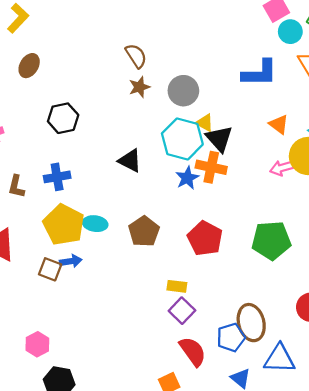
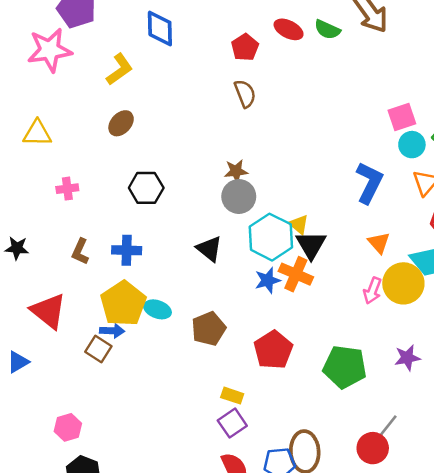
brown semicircle: (136, 56) -> (245, 94), moved
blue L-shape: (260, 73) -> (369, 183), turned -75
gray circle: (183, 91) -> (239, 196), moved
pink arrow: (282, 168) -> (372, 291), turned -65
blue arrow: (71, 261) -> (112, 331), moved

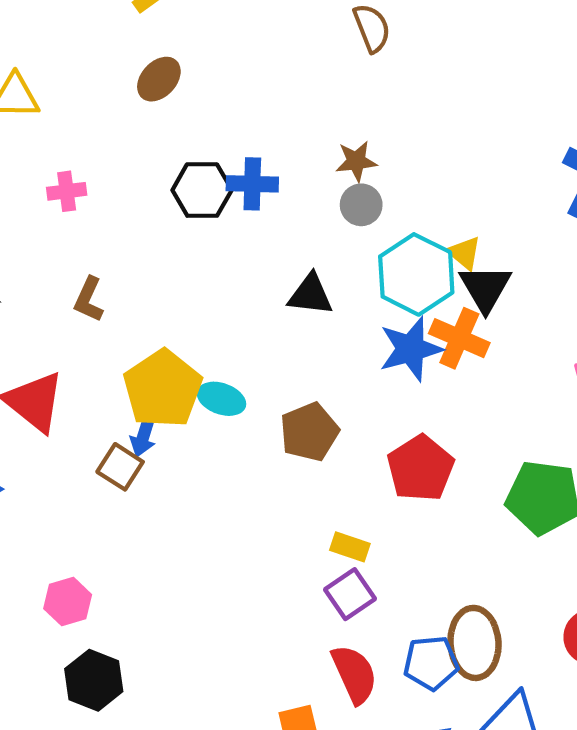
gray circle: (239, 196) -> (361, 205), size x0.7
black triangle: (209, 249) -> (311, 295), turned -32
blue cross: (127, 250) -> (252, 184), moved
blue star: (268, 280) -> (411, 349), size x1.4
blue arrow: (112, 331) -> (144, 436), turned 105

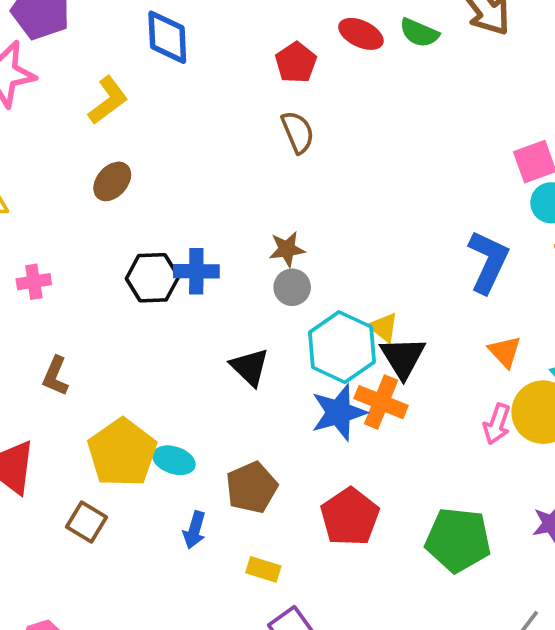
black triangle: (311, 295) -> (250, 367), turned 39
blue arrow: (144, 436) -> (194, 530), moved
yellow rectangle: (350, 547) -> (263, 569), moved

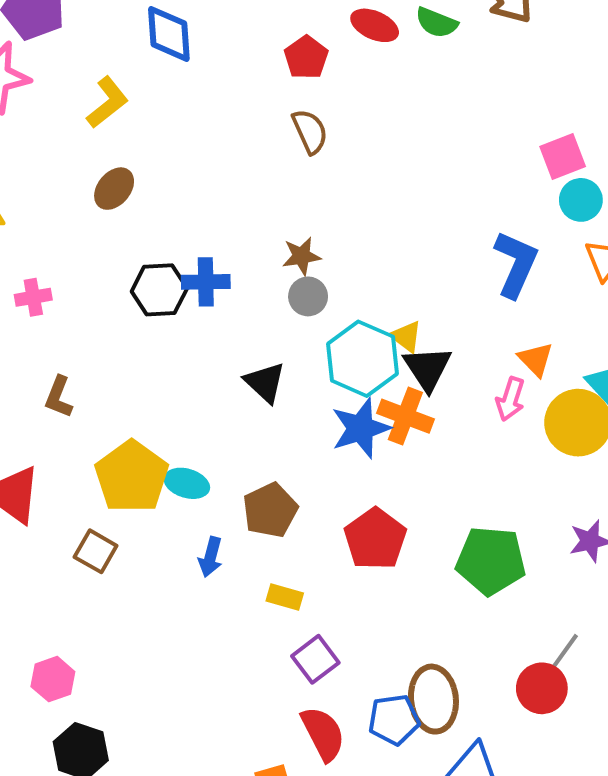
pink arrow: (497, 424) -> (510, 399), moved

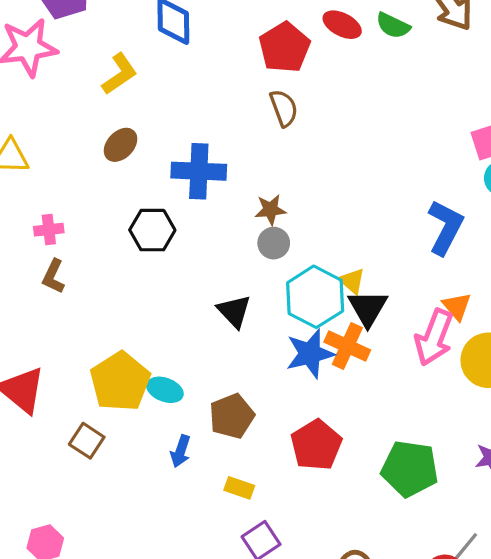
red pentagon: (306, 57) -> (285, 47), size x1.4
blue cross: (206, 282) -> (199, 171), moved, size x1.4
brown L-shape: (59, 397) -> (53, 276), moved
pink arrow: (510, 399) -> (434, 337), size x1.6

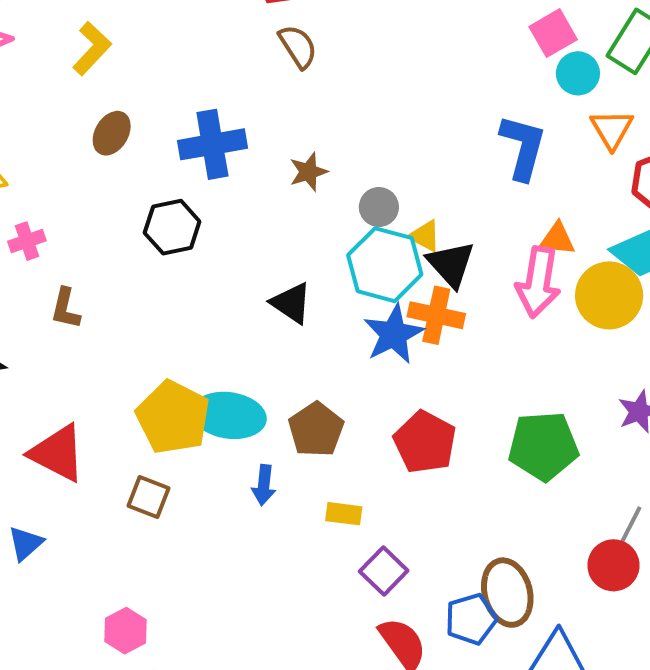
pink cross: (49, 230) -> (27, 241), moved
gray circle: (274, 243) -> (379, 207), moved
orange triangle: (457, 306) -> (557, 239), turned -32
cyan ellipse: (165, 390) -> (229, 415), size x1.6

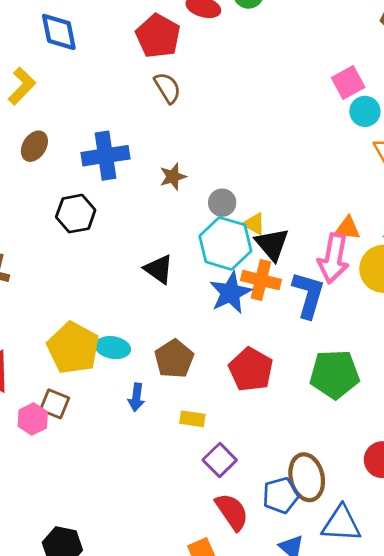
blue L-shape: (523, 147) -> (308, 295), moved
cyan ellipse: (229, 415) -> (113, 348), size x0.7
pink hexagon: (126, 631) -> (33, 419), moved

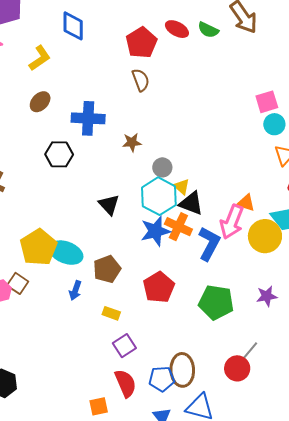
black triangle: (272, 244) -> (191, 203), turned -40
cyan ellipse: (113, 348) -> (66, 253), size x1.4

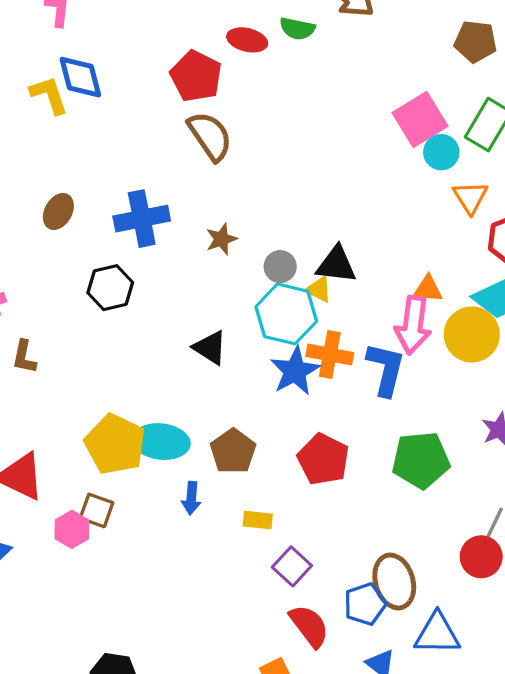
yellow L-shape: (40, 58) -> (49, 95), moved, turned -60
brown semicircle: (141, 80) -> (210, 136), size x1.4
pink square: (267, 102) -> (420, 119), size x1.4
black triangle: (191, 203) -> (336, 265), moved

